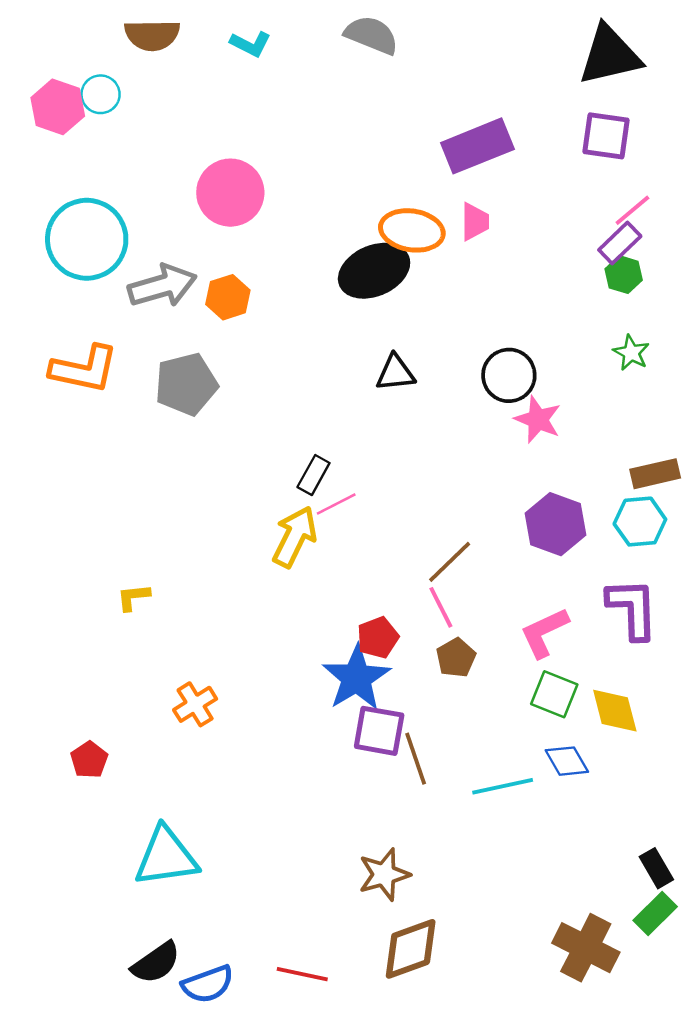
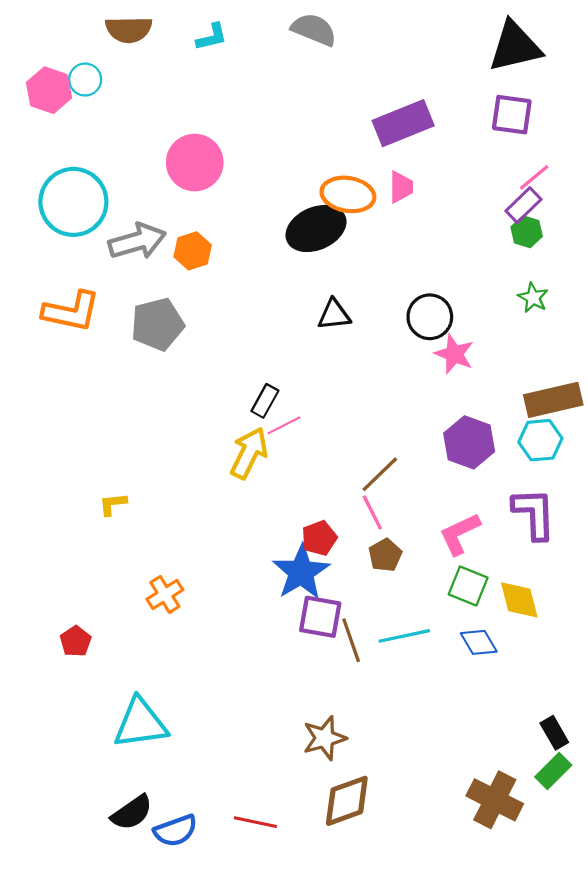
cyan L-shape: (251, 44) -> (212, 37), turned -40
brown rectangle: (655, 474) -> (553, 400), size x1.4
cyan line: (503, 786) -> (404, 636), moved

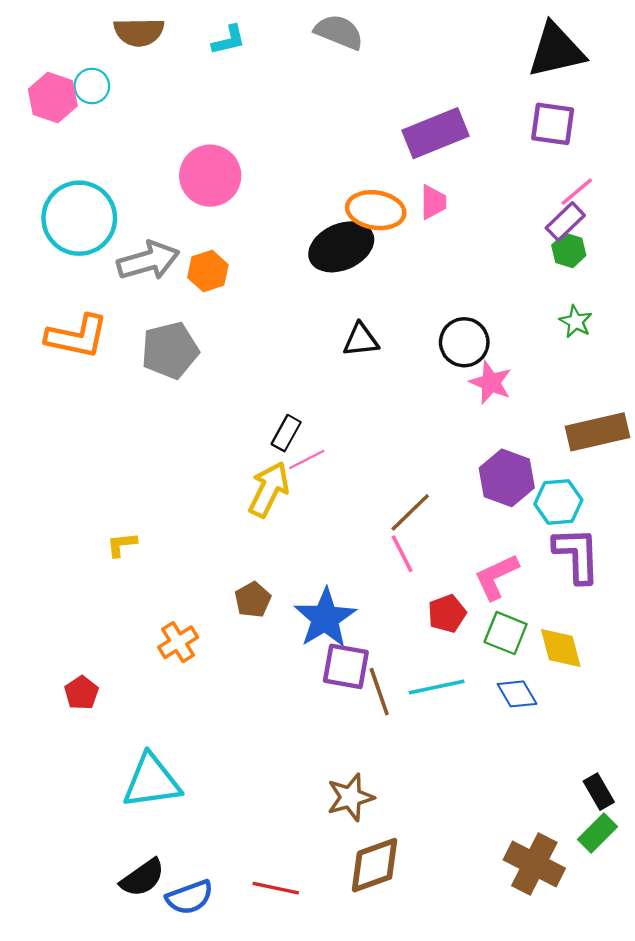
cyan hexagon: (540, 440) -> (558, 502), moved
red pentagon: (319, 538) -> (447, 613), moved
brown pentagon: (385, 555) -> (253, 600), moved

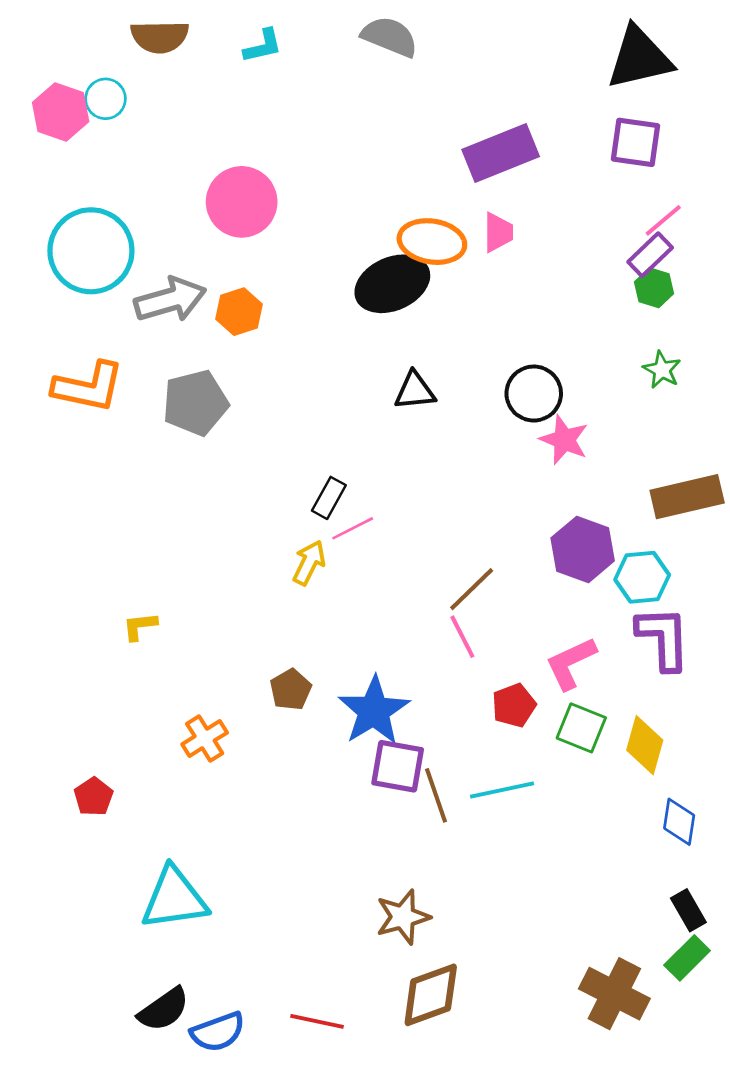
yellow arrow: (269, 489) -> (309, 563), size x0.7
yellow diamond: (561, 648) -> (645, 745), turned 30
blue diamond: (517, 694) -> (679, 822), moved, turned 39

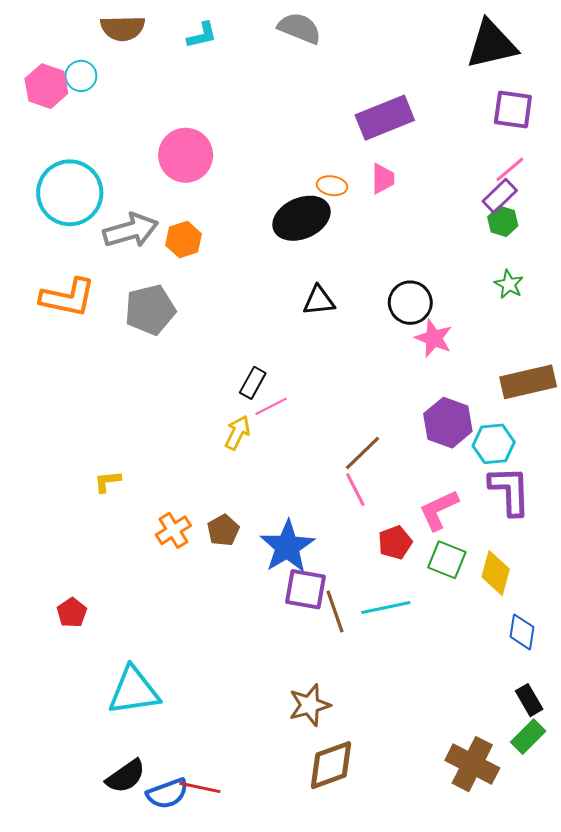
purple square: (635, 142) -> (513, 109), moved
orange ellipse: (432, 242) -> (332, 186), size x0.6
orange cross: (205, 738) -> (173, 530), moved
red line: (317, 1021) -> (200, 787), moved

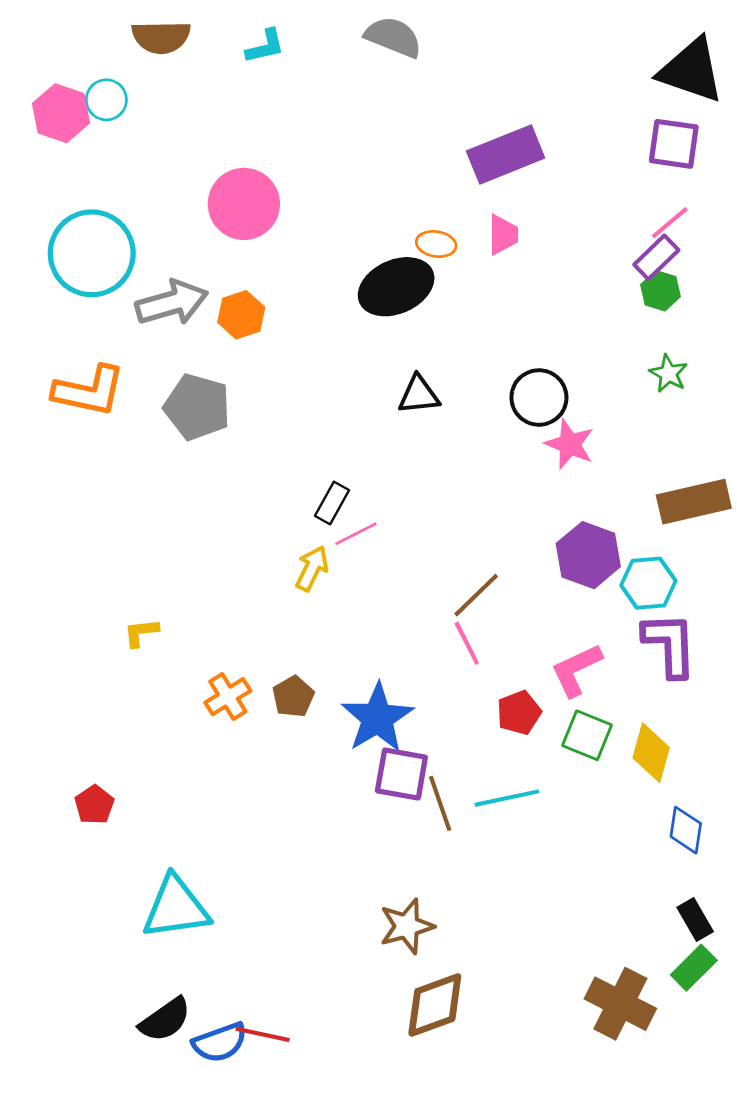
black triangle: (492, 44) -> (691, 70), moved, turned 32
gray pentagon: (150, 310) -> (197, 407), turned 30

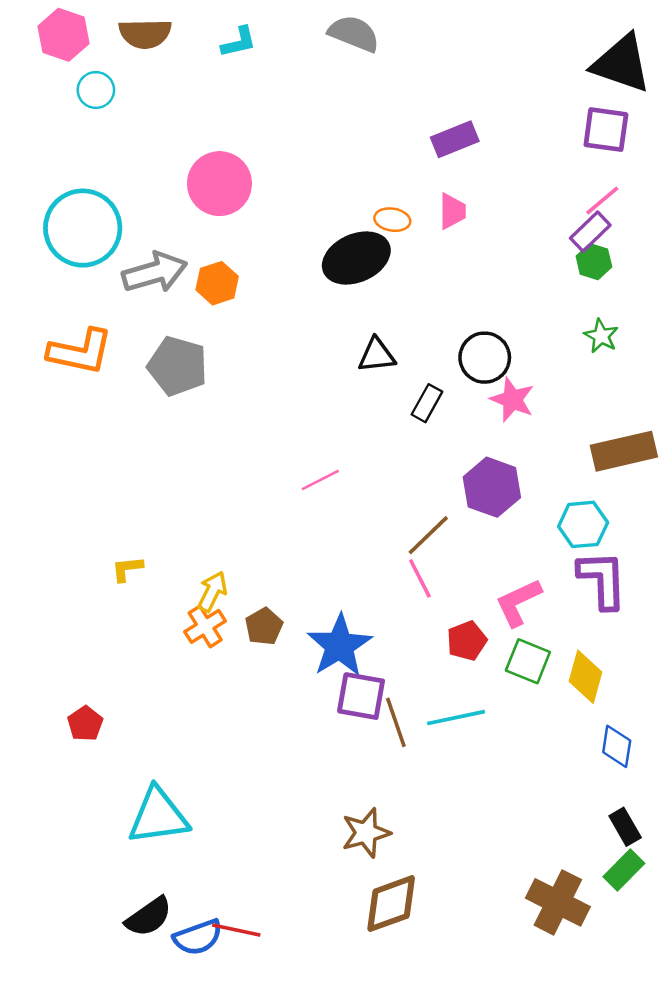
pink hexagon: (61, 113) -> (63, 35), moved
purple rectangle: (506, 155) -> (455, 139), size x0.7
black rectangle: (332, 503) -> (427, 403), moved
purple hexagon: (588, 555) -> (492, 487), moved
yellow arrow: (312, 568) -> (212, 592), moved

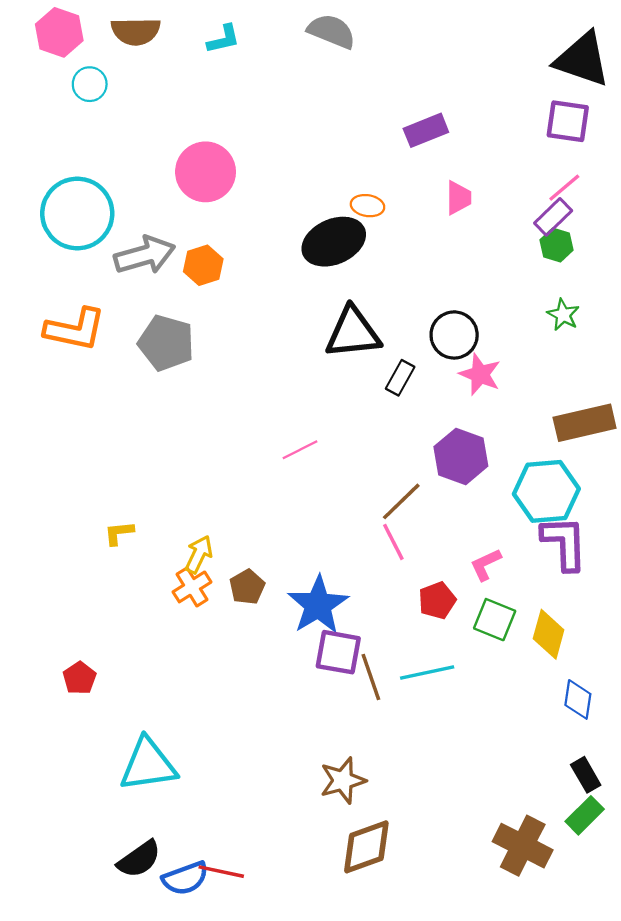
pink trapezoid: (452, 211) -> (459, 198), moved
black triangle: (377, 355) -> (353, 333), size x1.6
cyan hexagon: (583, 524) -> (546, 491), size x1.4
pink L-shape: (518, 602) -> (486, 564), size x0.7

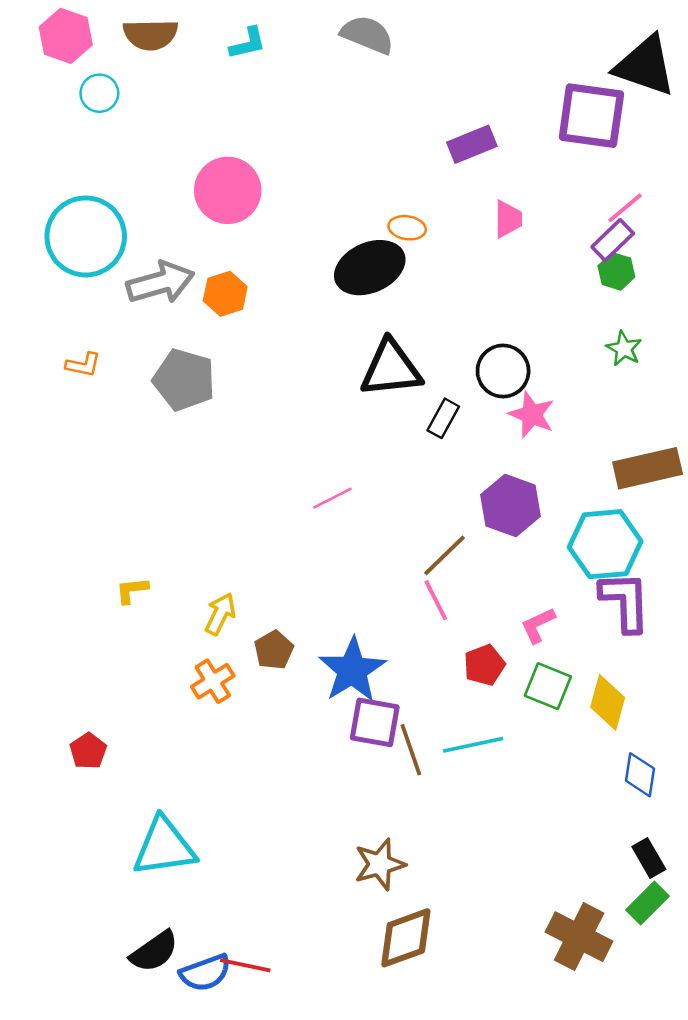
purple square: (568, 121) -> (591, 116), moved, size x1.4
orange L-shape: (75, 329) -> (83, 365), size x0.5
orange cross: (192, 587) -> (213, 681), moved

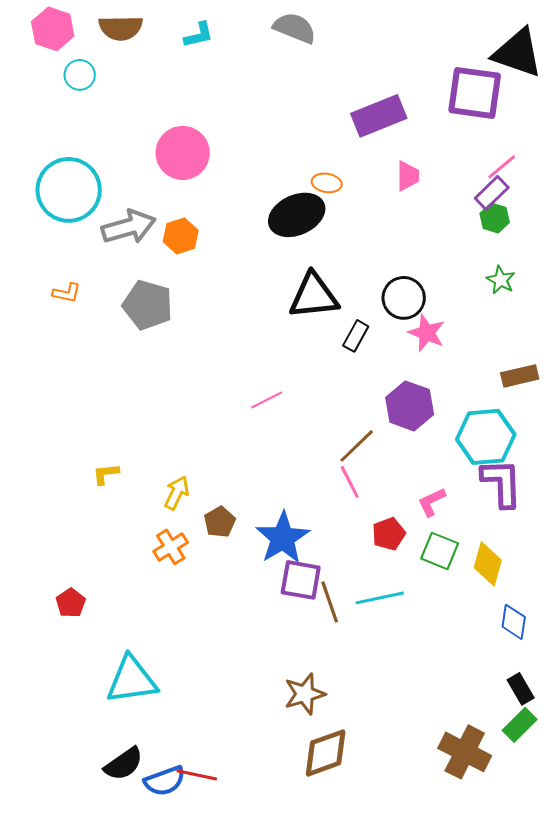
purple rectangle: (472, 144) -> (379, 116), size x1.4
brown rectangle: (648, 468) -> (520, 376), size x0.7

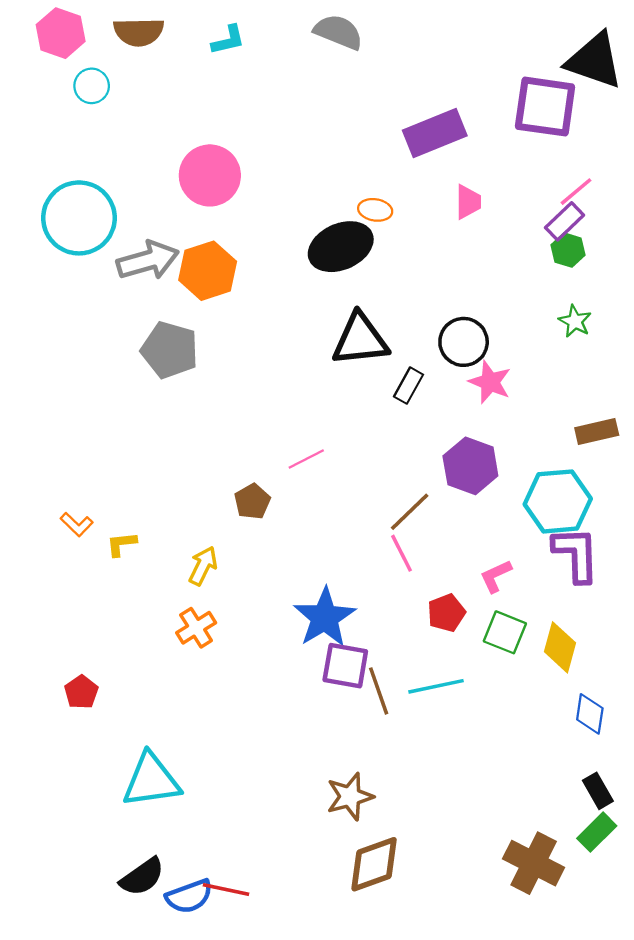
orange hexagon: (181, 236) -> (208, 271), size x1.4
orange L-shape: (67, 293) -> (77, 524), moved, turned 32
brown pentagon: (220, 522) -> (252, 501), moved

